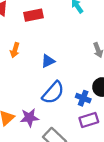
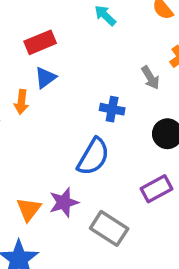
blue triangle: (48, 61) -> (45, 78), moved
blue cross: (83, 98) -> (112, 109), moved

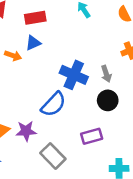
gray arrow: (150, 78) -> (106, 74), moved
orange arrow: (21, 102) -> (13, 56), turned -91
blue cross: (112, 109) -> (74, 75), size x1.6

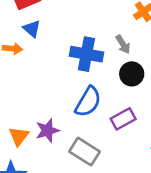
blue triangle: (33, 43) -> (32, 29), turned -42
blue semicircle: (53, 104) -> (88, 102), moved

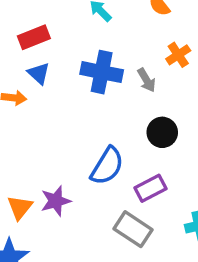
gray arrow: (123, 44) -> (147, 80), moved
blue cross: (86, 54) -> (102, 72), moved
gray rectangle: (84, 152) -> (133, 229), moved

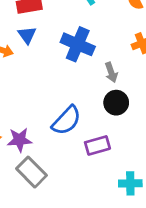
gray arrow: (147, 80) -> (111, 72), moved
gray rectangle: (133, 229) -> (31, 172), moved

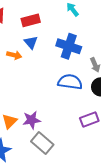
blue semicircle: (66, 120) -> (70, 82), moved, turned -120

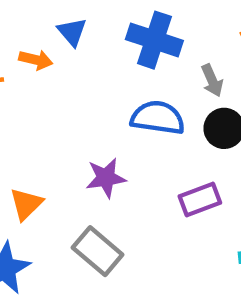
purple star: (32, 120) -> (106, 178), moved

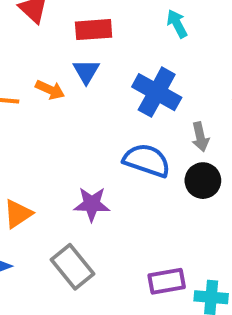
purple rectangle: (200, 200) -> (167, 281), moved

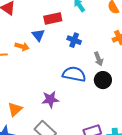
red rectangle: (94, 30) -> (53, 18), moved
blue cross: (157, 92) -> (74, 40), size x0.6

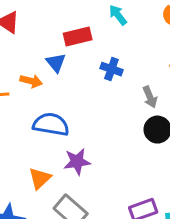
blue semicircle: (74, 74) -> (51, 124), moved
orange triangle: (15, 109) -> (40, 178), moved

